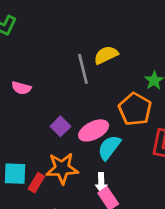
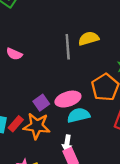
purple square: (60, 126) -> (41, 103), moved
cyan semicircle: (109, 148) -> (79, 115), turned 30
red rectangle: (36, 183) -> (16, 124), moved

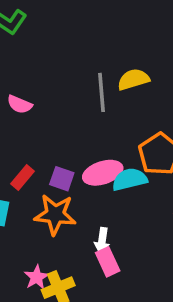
purple square: (41, 103) -> (62, 179), turned -35
cyan semicircle: (79, 115) -> (130, 179), moved
red rectangle: (16, 124) -> (22, 178), moved

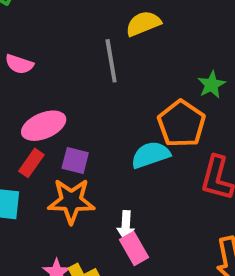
yellow semicircle: (133, 79) -> (143, 24), moved
pink semicircle: (20, 104) -> (19, 64), moved
pink ellipse: (103, 173) -> (44, 126), moved

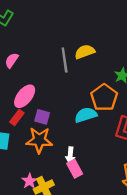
yellow semicircle: (143, 24) -> (85, 52), moved
pink semicircle: (19, 64) -> (12, 60), turned 105
pink ellipse: (44, 126) -> (25, 96), turned -30

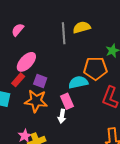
orange pentagon: (104, 97) -> (95, 68), turned 30
pink rectangle: (75, 169) -> (67, 101), moved

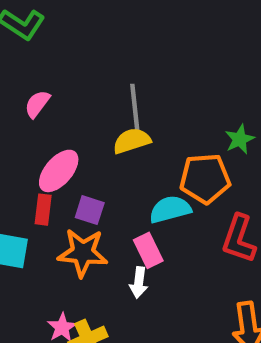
yellow semicircle: (82, 27) -> (132, 141), moved
red rectangle: (18, 80) -> (43, 210), turned -32

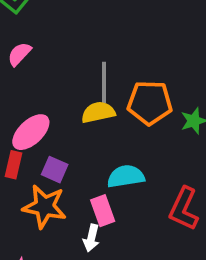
pink semicircle: (37, 104) -> (19, 54), moved
orange pentagon: (205, 179) -> (150, 103), moved

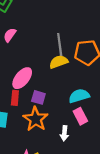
orange star: (45, 207) -> (36, 119), turned 30
pink rectangle: (103, 211) -> (80, 116), moved

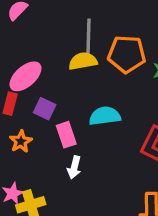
pink rectangle: (80, 116) -> (66, 135), moved
orange star: (36, 119) -> (21, 141), moved, size x0.6

